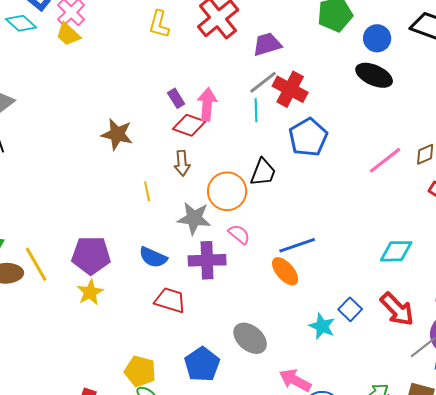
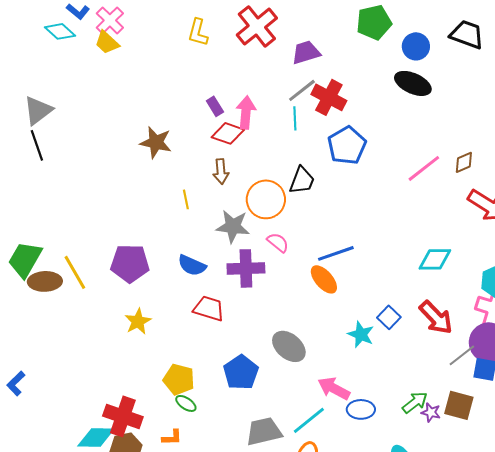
yellow star: (90, 292) -> (138, 321), moved

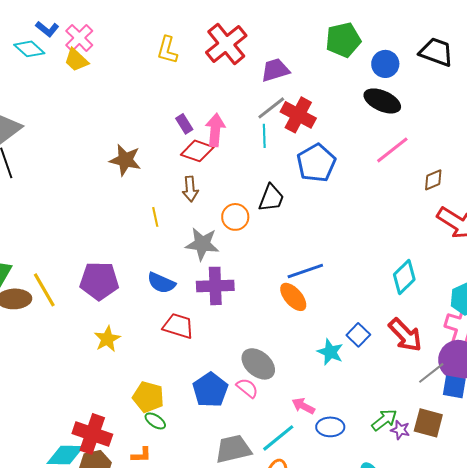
pink line: (424, 168) -> (392, 150), moved
orange circle: (266, 199) -> (235, 217), size x0.7
pink semicircle: (278, 242) -> (247, 388), moved
cyan diamond: (435, 259) -> (404, 277), turned -44
pink arrow: (334, 388) -> (303, 406), size x0.7

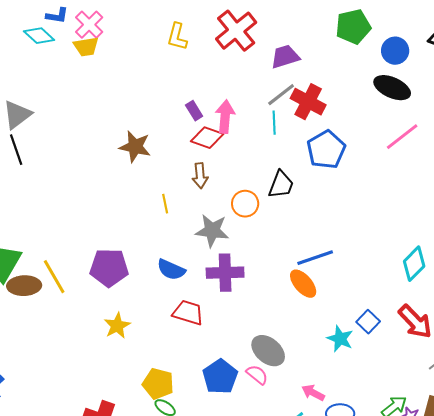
blue L-shape: (47, 29) -> (57, 16), turned -30
yellow trapezoid: (76, 60) -> (86, 47), turned -52

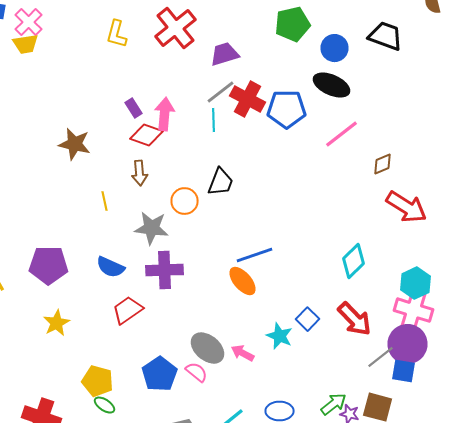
blue pentagon: (326, 150) -> (286, 109), moved, turned 30
red trapezoid: (188, 313) -> (128, 310), turned -52
pink arrow: (313, 393) -> (242, 353), moved

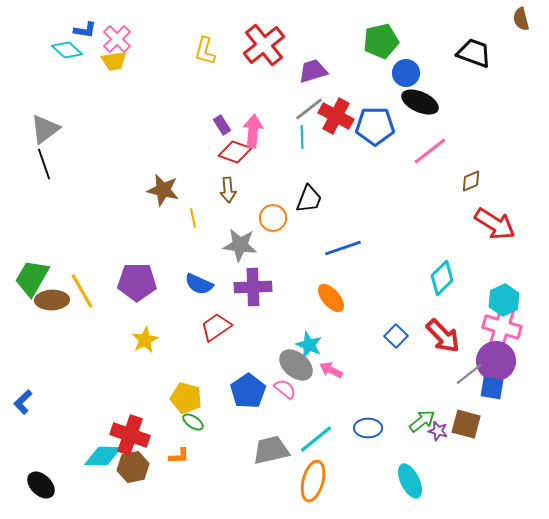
blue circle: (334, 48) -> (406, 73), moved
brown star: (74, 144) -> (163, 190), moved
blue line: (254, 255) -> (343, 248), moved
cyan star: (280, 336) -> (309, 345), moved

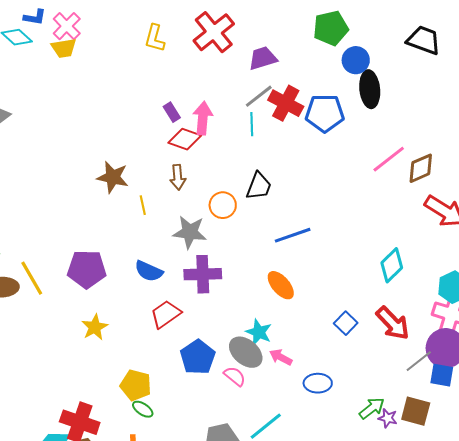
black ellipse: (420, 102) -> (370, 89), turned 60
pink line: (430, 151) -> (389, 159), moved
brown diamond: (471, 181) -> (421, 168), size x1.4
blue pentagon: (248, 391) -> (198, 357), moved
blue ellipse: (368, 428) -> (318, 383), moved

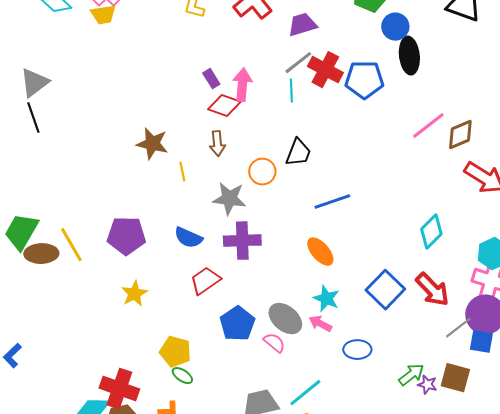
blue square: (346, 323) -> (385, 290), size x1.6
cyan star: (259, 332) -> (326, 299), moved

